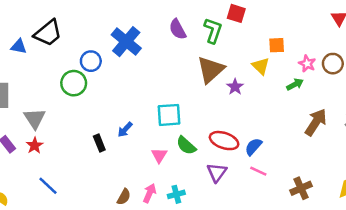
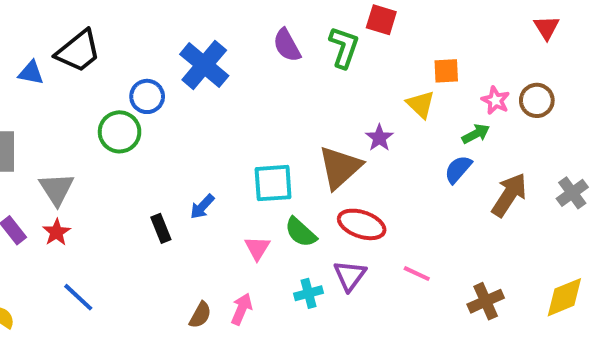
brown triangle: (211, 70) -> (340, 167), moved
blue semicircle: (253, 147) -> (458, 169), moved
cyan cross: (176, 194) -> (308, 293), moved

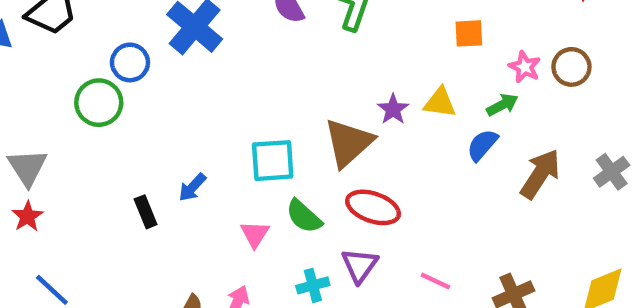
yellow triangle: (421, 104) -> (440, 103), moved, turned -36
pink line: (417, 274) -> (435, 281), moved

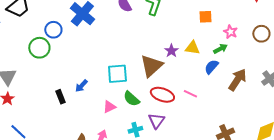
brown circle: (571, 67) -> (261, 34), moved
pink triangle: (255, 234) -> (109, 107), turned 32
pink line: (435, 281) -> (190, 94), moved

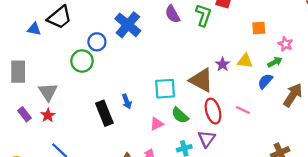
brown triangle: (151, 66) -> (201, 80), turned -50
blue arrow: (81, 86) -> (127, 101), turned -64
red ellipse: (162, 95) -> (213, 111), turned 55
black rectangle: (60, 97) -> (104, 113), size x1.6

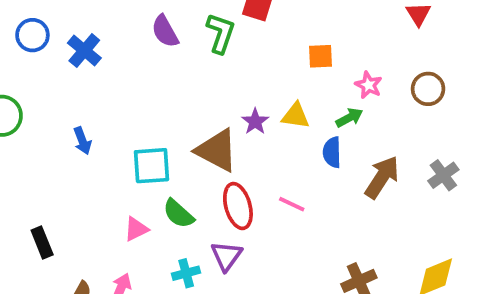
blue cross: (128, 25) -> (84, 50), size x0.7
blue circle: (97, 42) -> (32, 35), moved
blue semicircle: (265, 81) -> (332, 152), turned -42
blue arrow: (127, 101) -> (82, 141), moved
black rectangle: (104, 113) -> (42, 242), moved, size x0.7

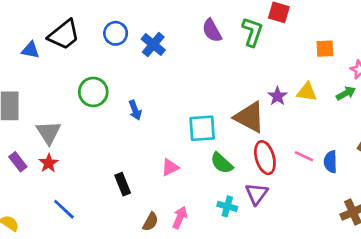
blue arrow: (82, 141) -> (135, 110), moved
blue semicircle: (332, 152) -> (331, 162), moved
pink triangle: (136, 229) -> (170, 167), moved
cyan cross: (186, 273) -> (227, 206), turned 30

